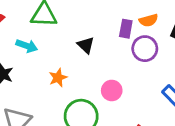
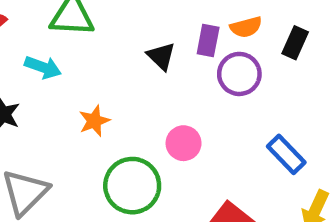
black triangle: (86, 45) -> (161, 56), moved

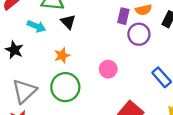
black triangle: (161, 56) -> (68, 22), moved
green circle: (132, 186) -> (65, 87), moved

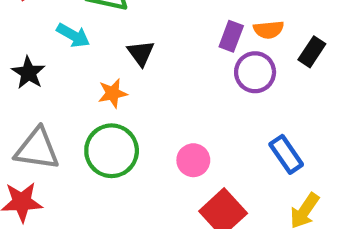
black triangle: (68, 22) -> (141, 53), moved
pink circle: (108, 69) -> (193, 160), moved
gray triangle: (24, 91) -> (37, 149), turned 44

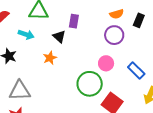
purple rectangle: (231, 36) -> (74, 21), moved
green circle: (112, 151) -> (90, 84), moved
pink circle: (193, 160) -> (106, 63), moved

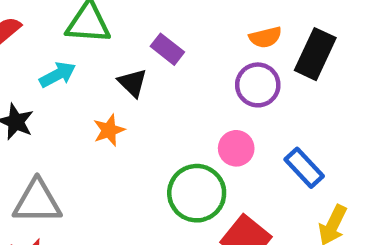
black rectangle: (139, 20) -> (315, 54), size x1.5
purple rectangle: (74, 21) -> (167, 49), turned -64
cyan arrow: (26, 35) -> (58, 75), turned -49

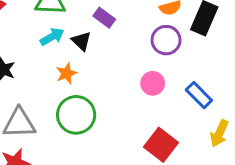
cyan arrow: (58, 75) -> (52, 37), moved
green circle: (197, 193) -> (76, 115), moved

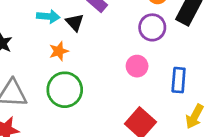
cyan arrow: (52, 37) -> (48, 16), turned 30
blue rectangle: (199, 95) -> (179, 80), turned 45

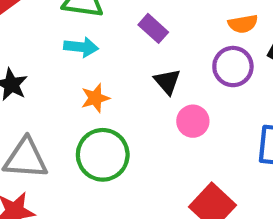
black triangle: (75, 22) -> (167, 82), moved
pink circle: (137, 66) -> (193, 121), moved

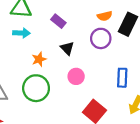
orange star: (95, 98) -> (39, 59), moved
pink circle: (193, 121) -> (76, 76), moved

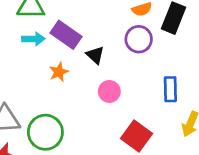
purple rectangle: (58, 21) -> (66, 35), moved, size x1.5
green circle: (36, 88) -> (45, 132), moved

